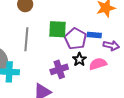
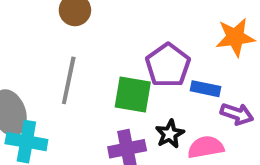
green square: (58, 29) -> (133, 94), moved
purple pentagon: (76, 39) -> (168, 65), moved

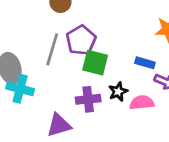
purple pentagon: (168, 65) -> (81, 40), moved

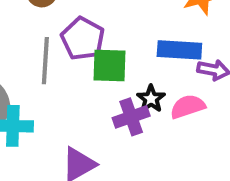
blue rectangle: (145, 63) -> (179, 50), size x1.5
purple cross: (88, 99) -> (131, 117), moved

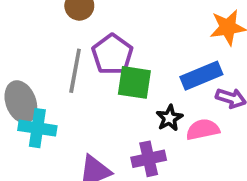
blue rectangle: (179, 50) -> (201, 76), turned -33
purple cross: (131, 117) -> (149, 159), moved

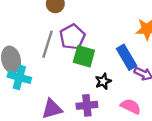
blue rectangle: (201, 76) -> (127, 57), turned 75
pink semicircle: (203, 129) -> (131, 106), moved, turned 30

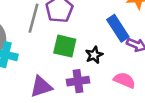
green square: (84, 56) -> (65, 46), moved

